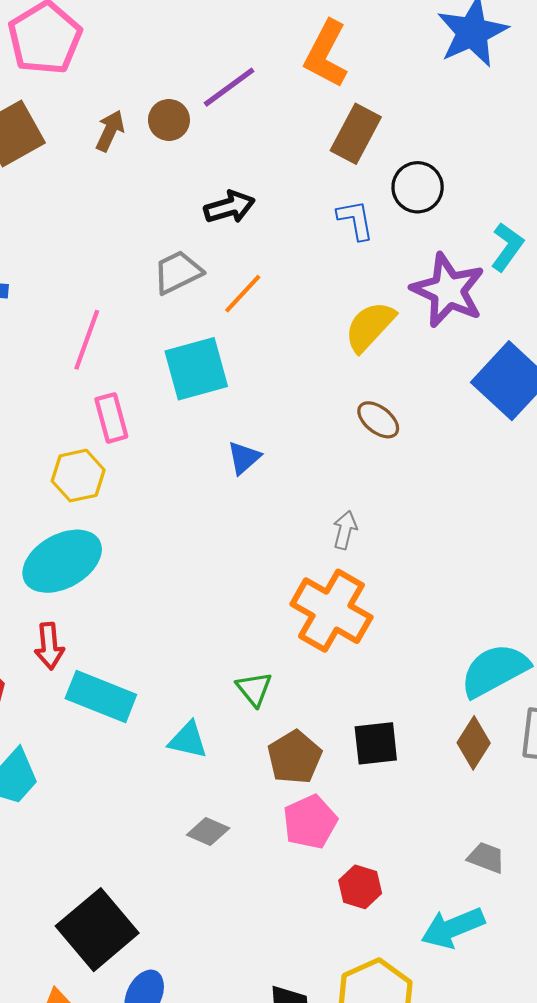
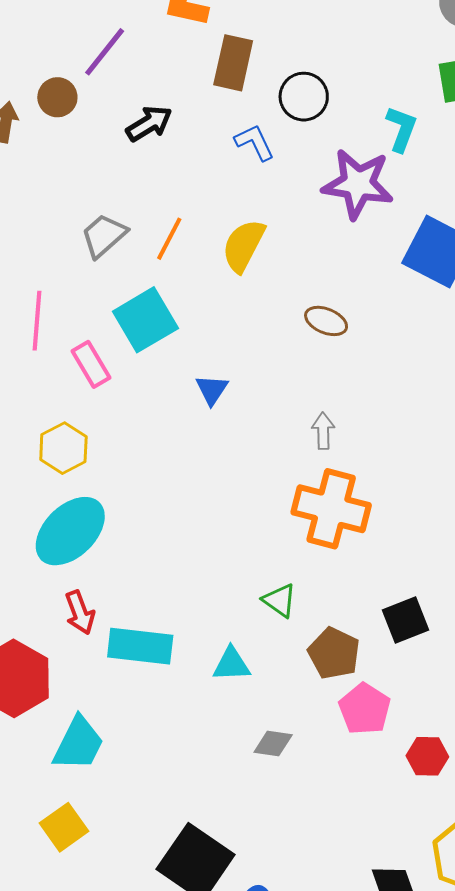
black arrow: (229, 207) -> (149, 123), moved
yellow semicircle: (370, 326) -> (243, 246), moved
pink rectangle: (111, 418) -> (91, 364), moved

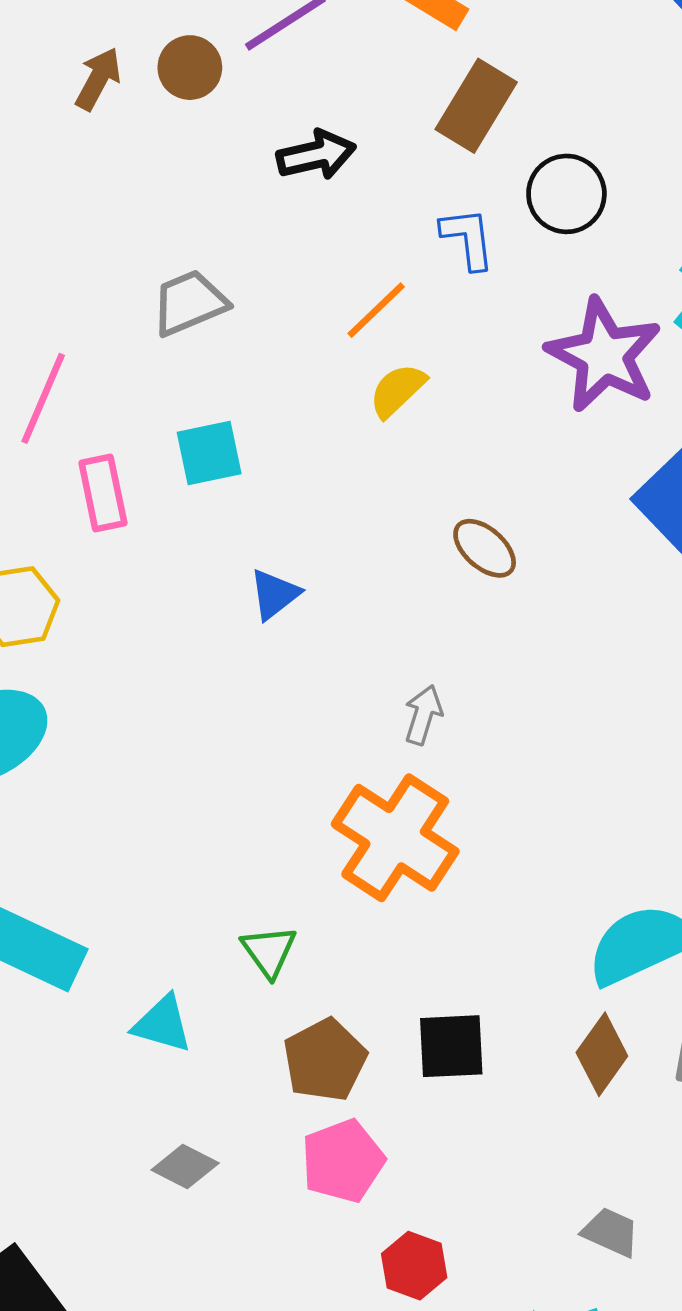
orange line: (169, 239) -> (376, 310), moved
yellow semicircle: (243, 246) -> (397, 390), size x0.7
cyan square: (145, 320) -> (209, 453), size x0.7

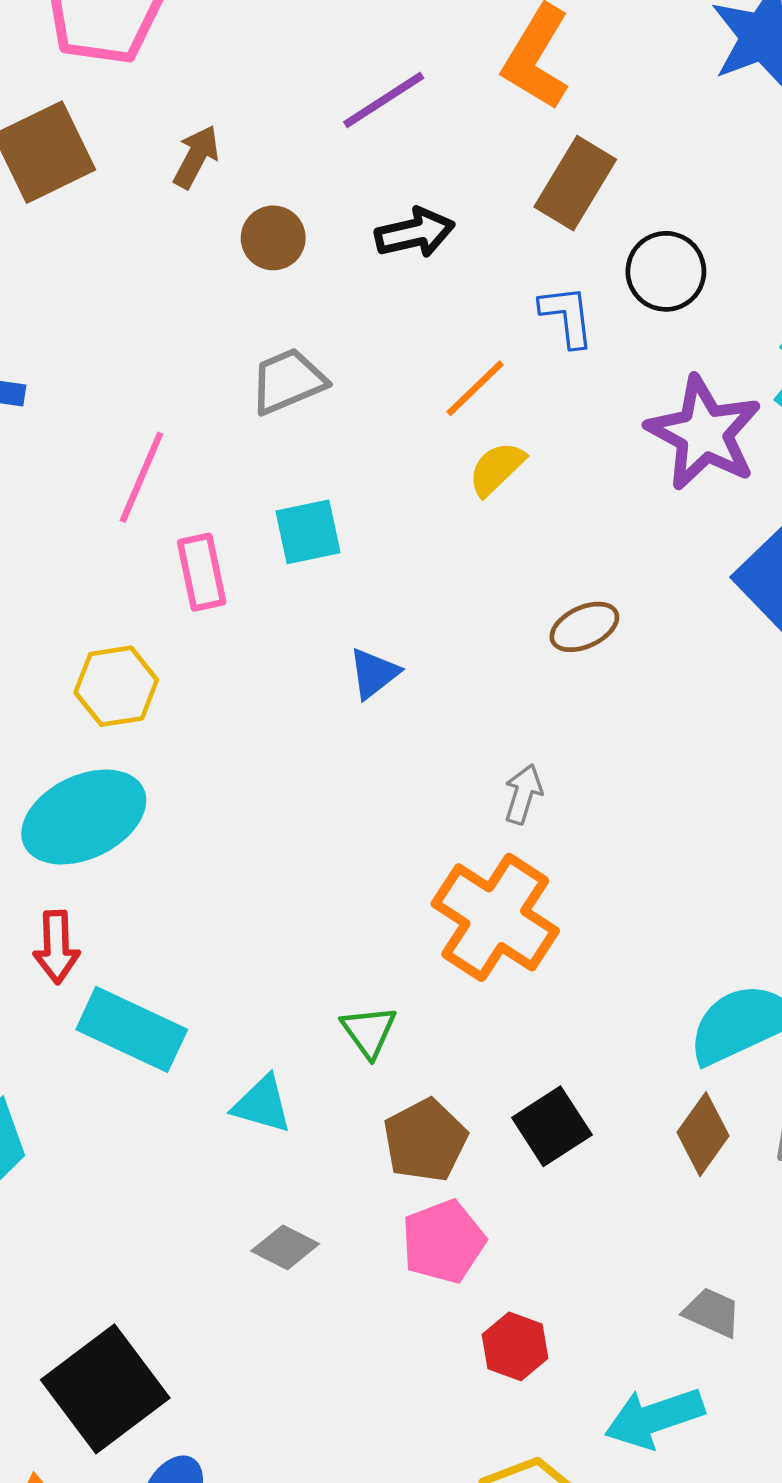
brown circle: (190, 68) -> (273, 238), moved
brown ellipse: (485, 548) -> (584, 627), turned -66
black square: (451, 1046) -> (552, 1126), turned -30

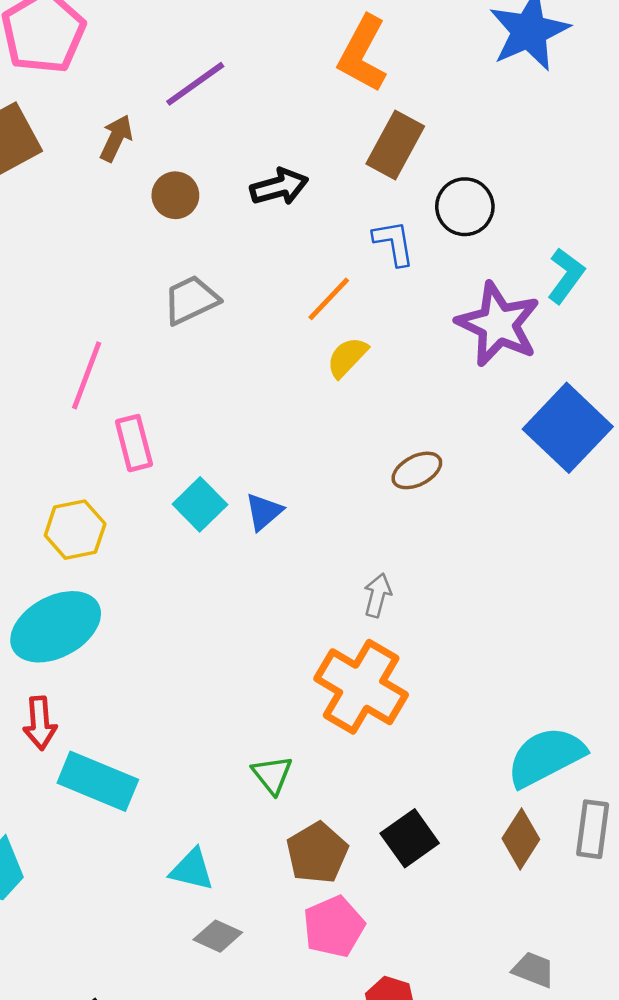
purple line: (384, 100) -> (195, 84), moved
cyan square: (308, 532) -> (200, 504), moved, turned -30
cyan triangle: (262, 1104) -> (192, 870), moved

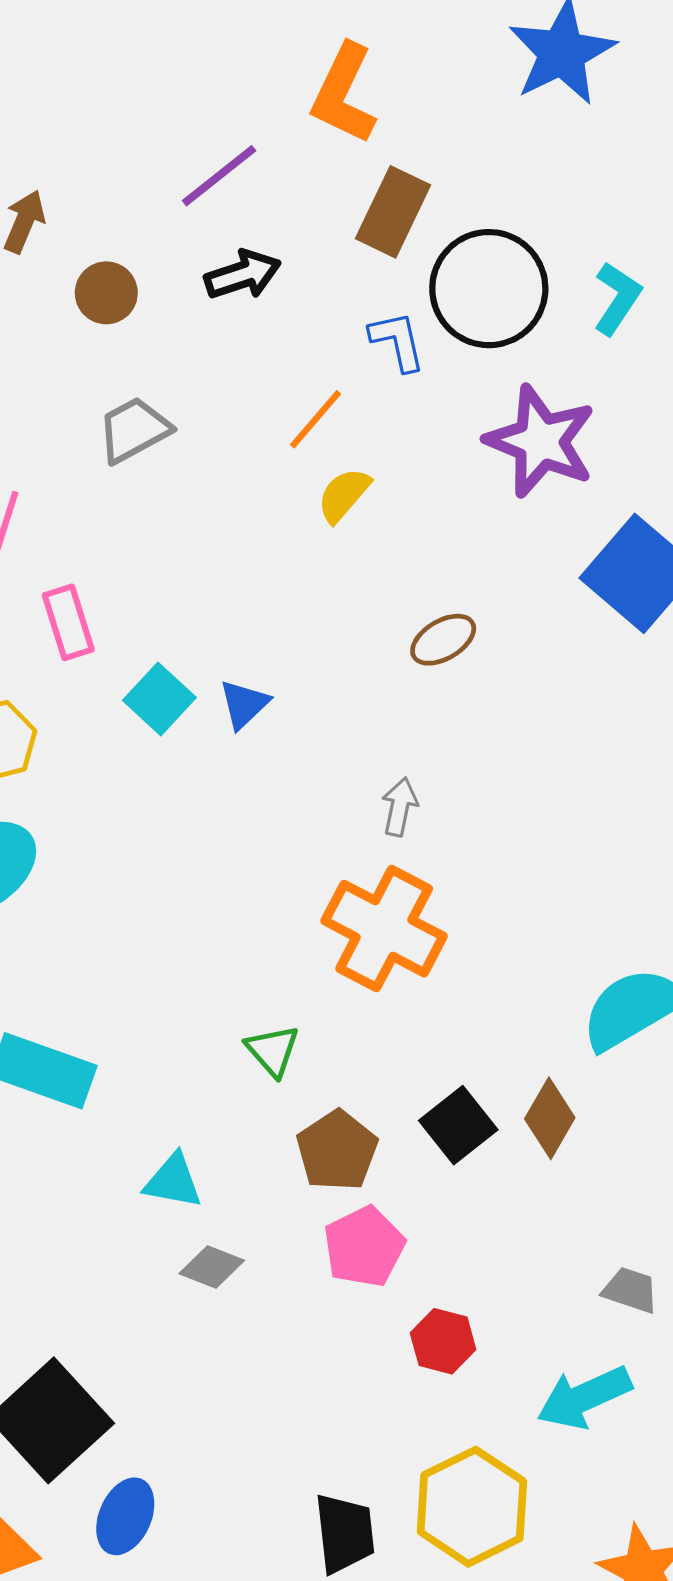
purple line: (195, 84) -> (219, 176), moved
black circle: (465, 207) -> (489, 289), size x1.5
cyan L-shape: (566, 276) -> (617, 298), moved
brown diamond: (521, 839) -> (550, 1118), moved

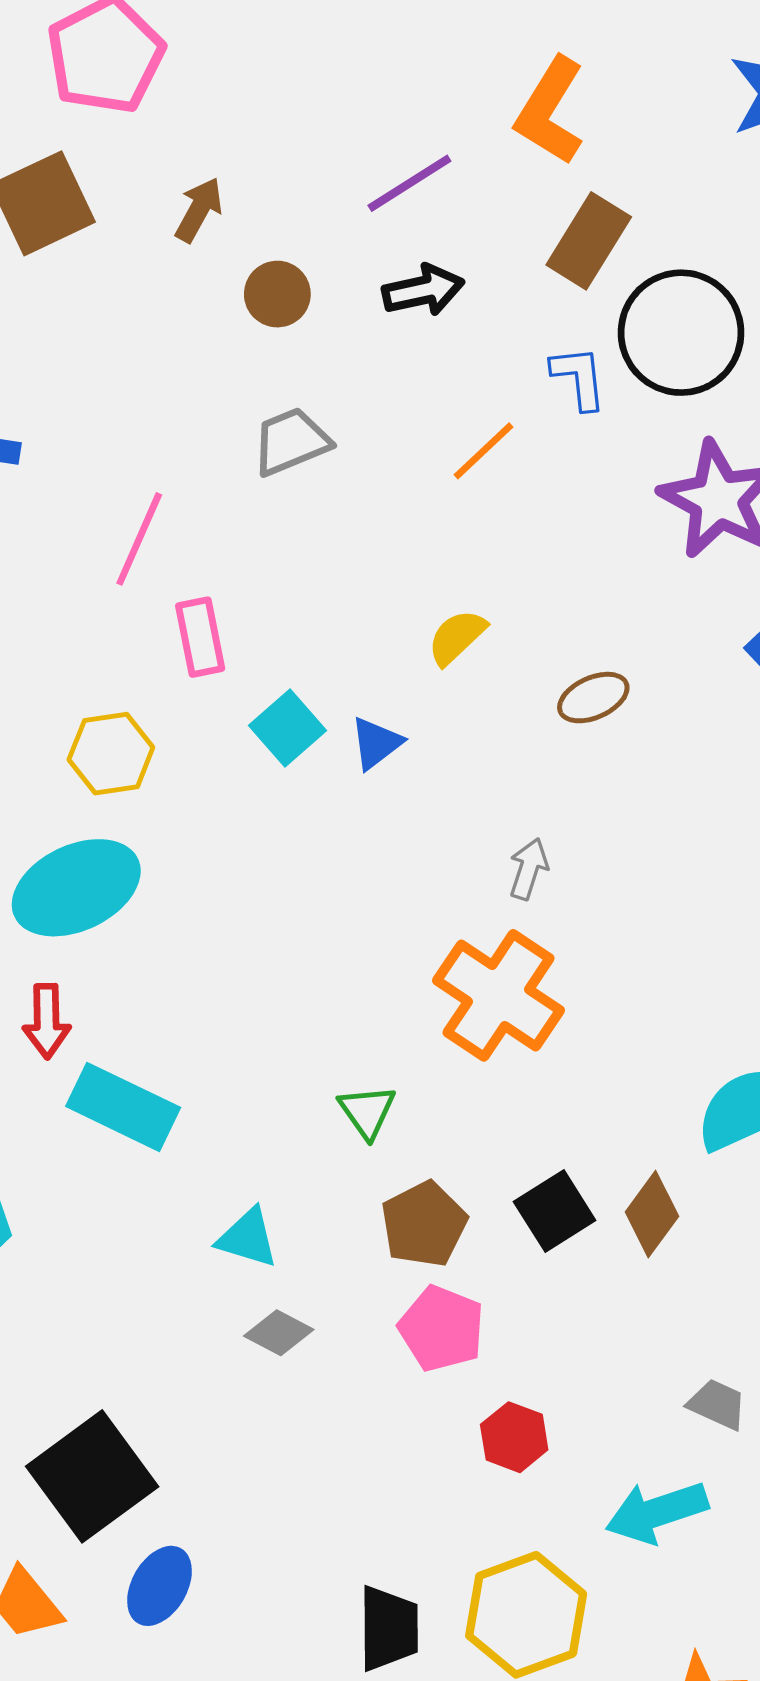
yellow semicircle: (344, 495) -> (457, 637), moved
pink pentagon: (364, 1247) -> (442, 1328), turned -30

